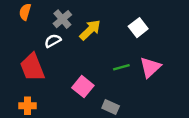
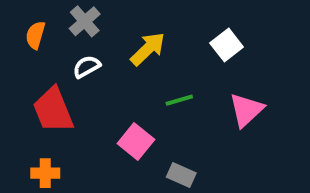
orange semicircle: (25, 12) -> (35, 35), moved
gray cross: (62, 19) -> (85, 21), moved
green line: (121, 67) -> (179, 100), moved

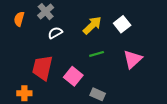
yellow arrow: (148, 49) -> (92, 25), moved
white semicircle: (87, 67) -> (55, 33), moved
red trapezoid: (53, 110) -> (42, 68), moved, turned 35

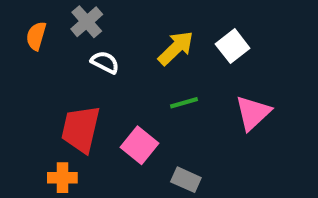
white semicircle: (55, 33) -> (105, 62), turned 56
orange cross: (24, 93) -> (62, 178), moved

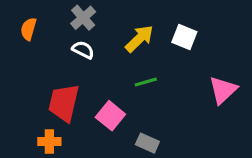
gray cross: (87, 22) -> (83, 18), moved
white square: (233, 46) -> (184, 37), turned -30
pink triangle: (253, 113) -> (223, 90), moved

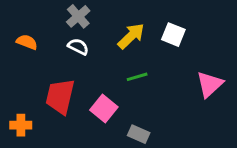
orange semicircle: (28, 29) -> (27, 42), moved, turned 95
orange cross: (49, 141) -> (21, 125), moved

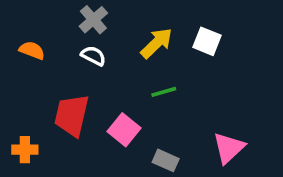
pink triangle: (210, 84) -> (229, 148), moved

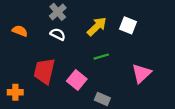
pink triangle: (229, 148) -> (141, 73), moved

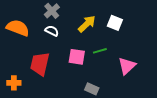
orange semicircle: (20, 31) -> (18, 28), size x1.6
green line: (101, 57) -> (100, 51), moved
pink square: (77, 80) -> (77, 57), moved, turned -30

